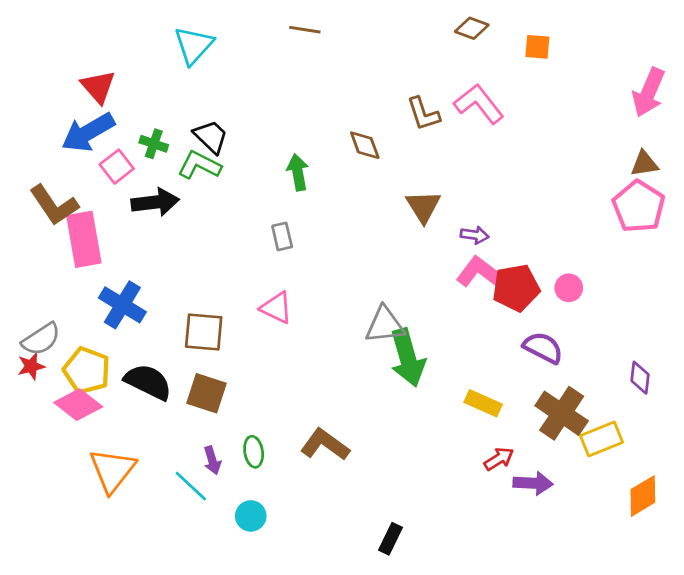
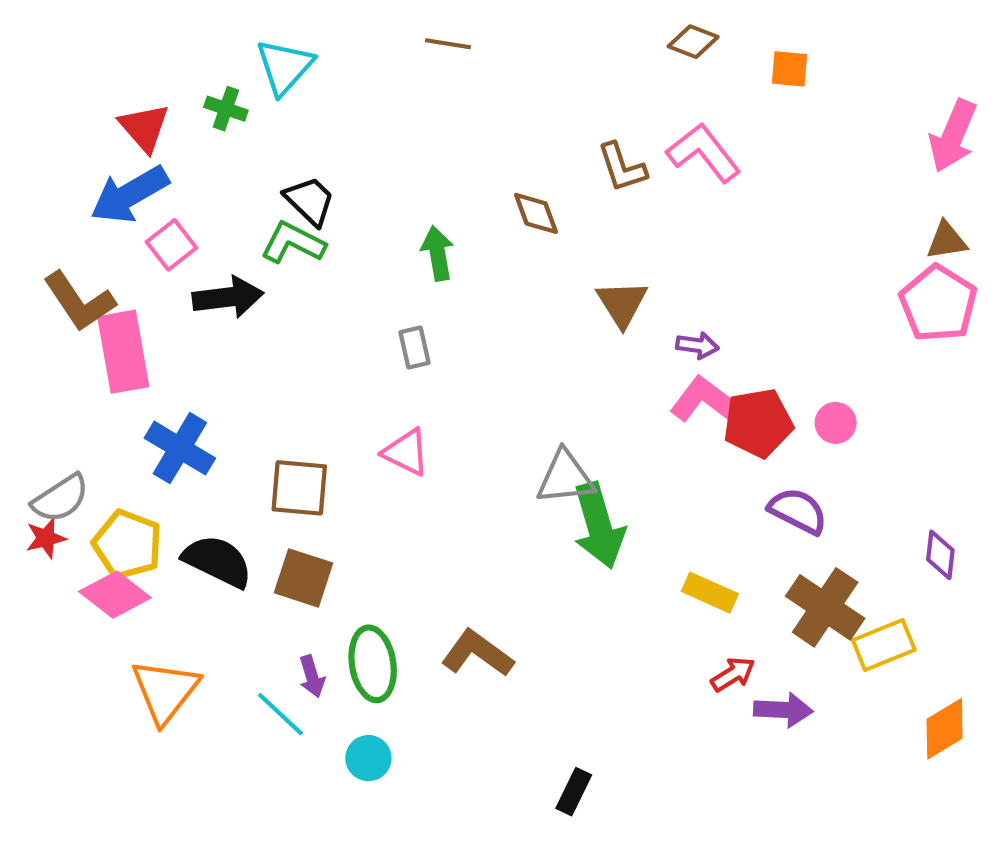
green cross: (154, 144) -> (226, 109), moved
green ellipse: (254, 452) -> (373, 664), size x1.6

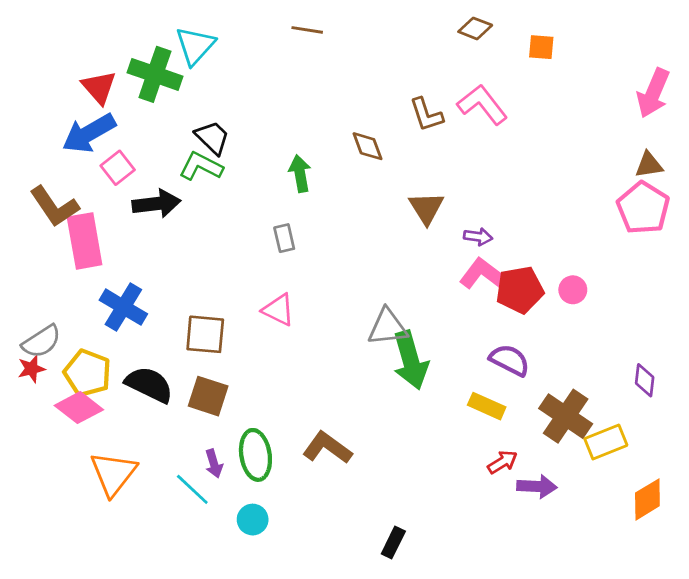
green cross: (226, 109) -> (155, 74), size x1.8
purple semicircle: (798, 511) -> (510, 360), moved

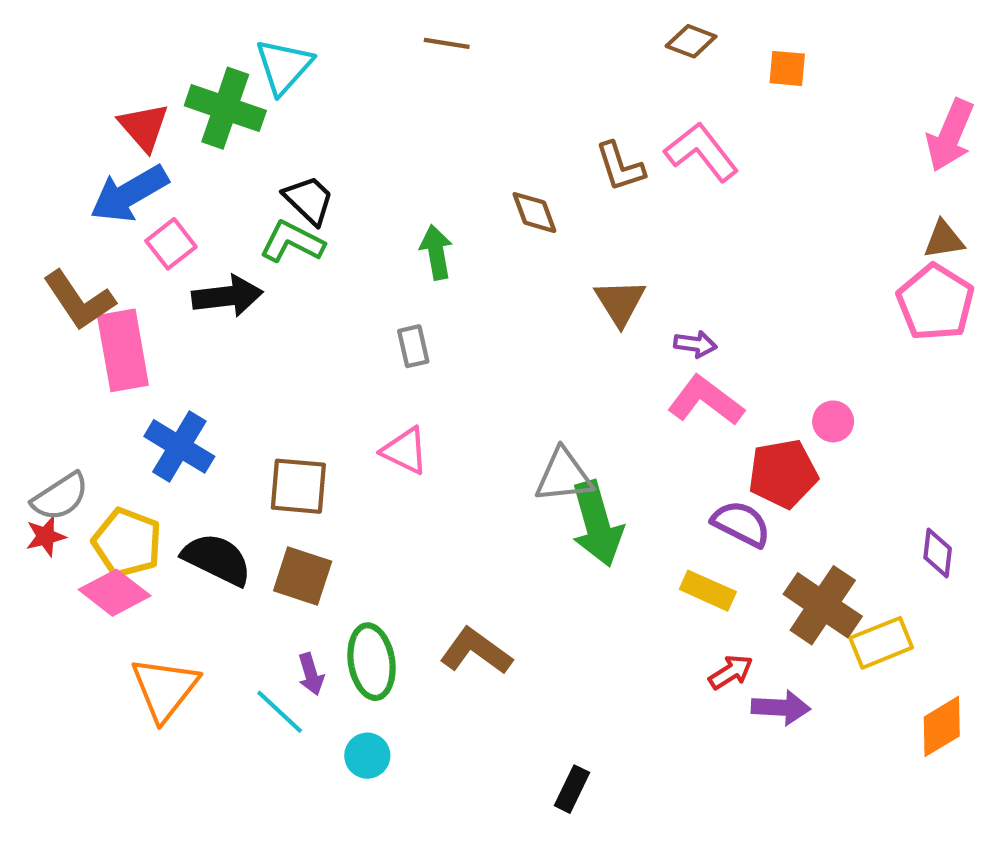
red pentagon: (520, 290) -> (783, 474), moved

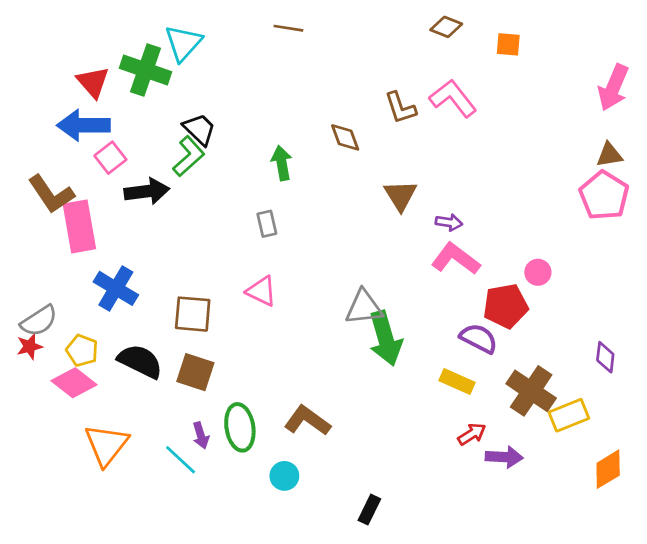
blue arrow: (129, 194) -> (83, 125), turned 30
green L-shape: (292, 242) -> (189, 156), turned 111
yellow pentagon: (127, 543) -> (82, 350), size x0.7
cyan circle: (367, 756) -> (284, 476), moved

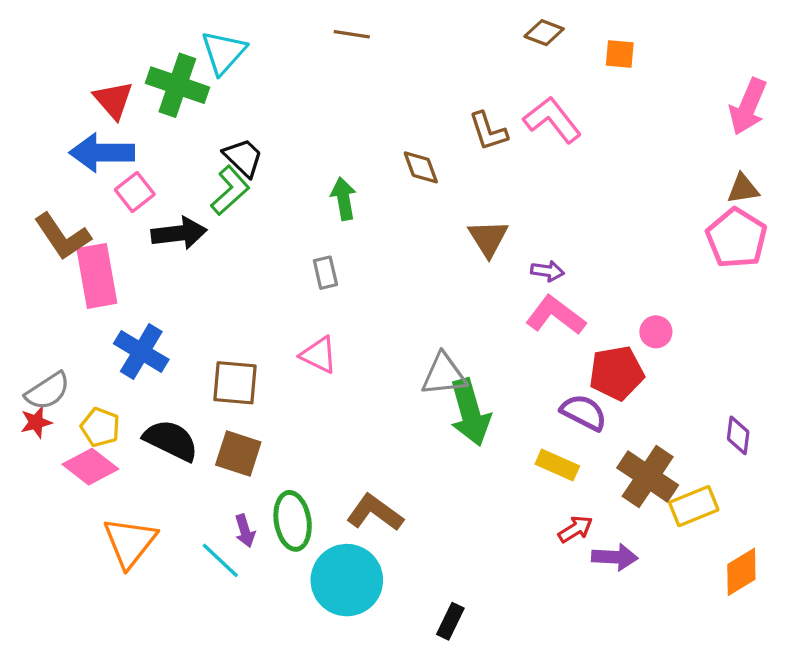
cyan circle: (284, 476) -> (347, 580), size x2.0

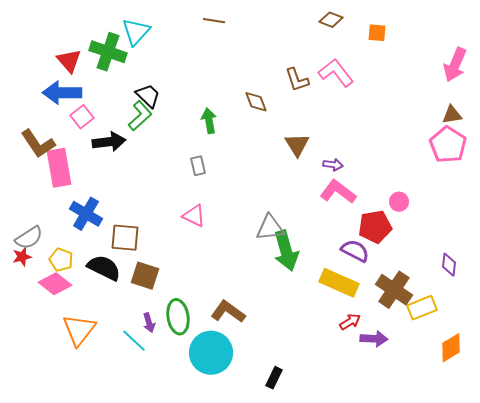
brown square: (235, 383) -> (125, 238), moved
yellow rectangle: (557, 465) -> (339, 283), size x1.5

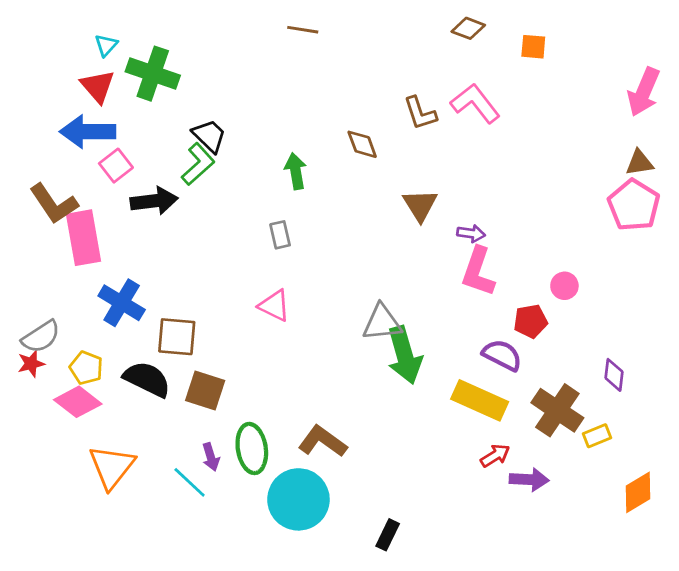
cyan triangle: (136, 32) -> (106, 45), moved, size x0.6
pink L-shape: (338, 192) -> (478, 272), turned -108
red pentagon: (375, 227) -> (530, 321), size x0.7
purple diamond: (449, 265) -> (614, 375), moved
yellow rectangle: (422, 308) -> (597, 436), size x0.7

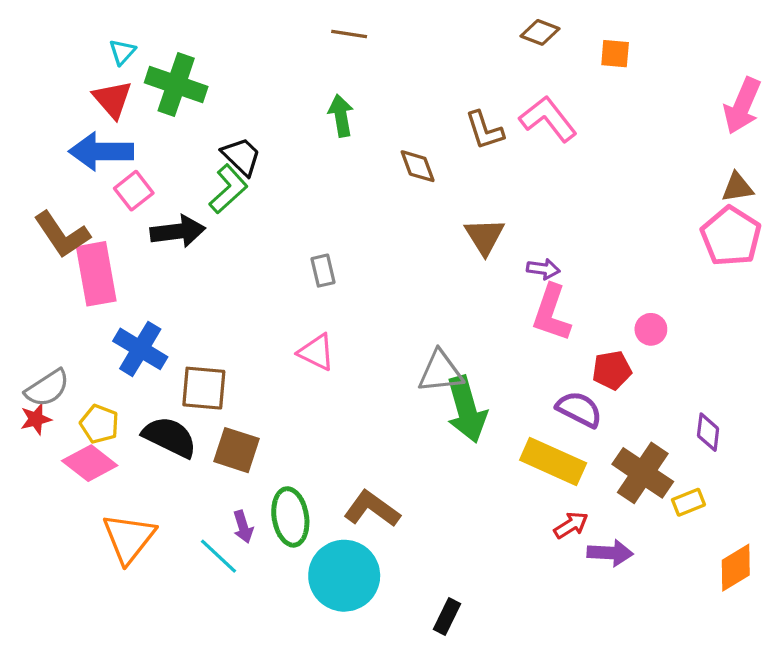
green arrow: (296, 171) -> (341, 116), moved

